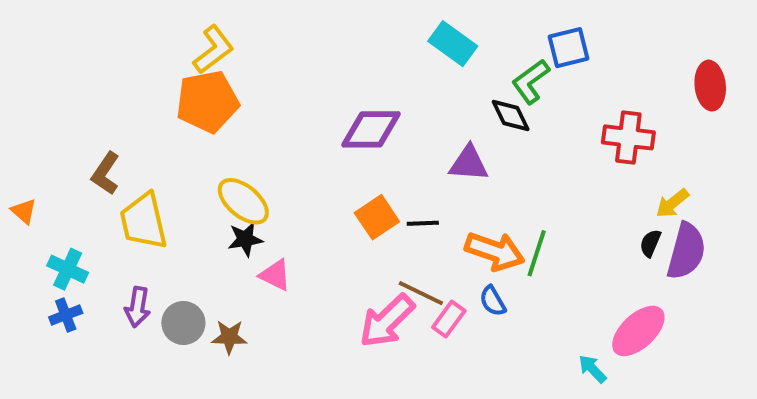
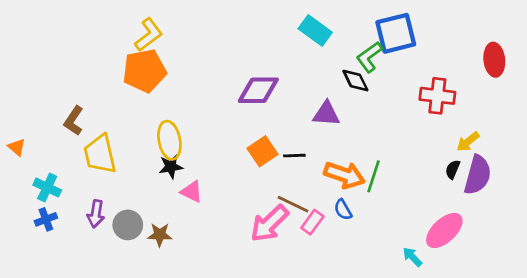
blue square: (569, 48) -> (396, 33), size x1.4
yellow ellipse: (243, 201) -> (169, 140), turned 39

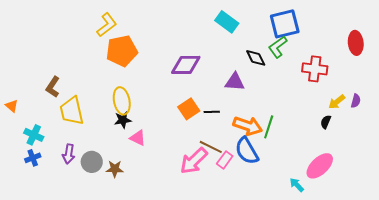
green L-shape: (369, 57) -> (278, 47), moved
orange pentagon: (144, 71) -> (122, 51), moved
purple semicircle: (478, 175) -> (356, 101), moved, size x0.5
blue semicircle: (343, 210) -> (247, 151), size x1.8

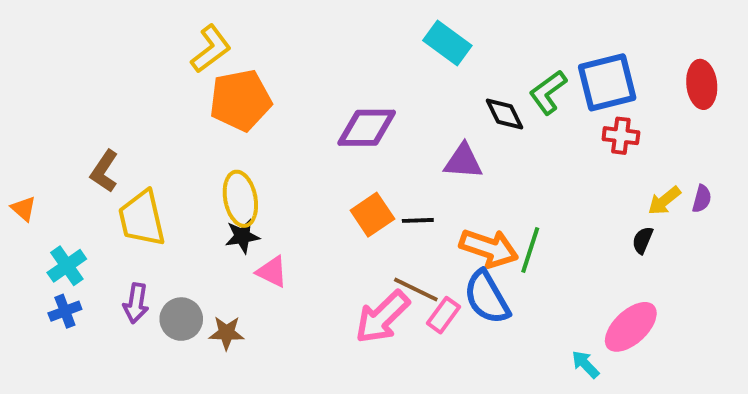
blue square: (285, 24) -> (607, 82), moved
red cross: (315, 69) -> (621, 136), size x0.7
cyan cross: (34, 135) -> (67, 266), turned 30

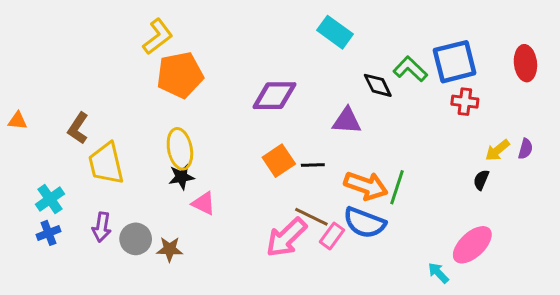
green L-shape: (548, 92) -> (410, 69), turned 80
orange triangle: (23, 209) -> (17, 121), moved, turned -36
blue semicircle: (487, 297) -> (365, 223), turned -39

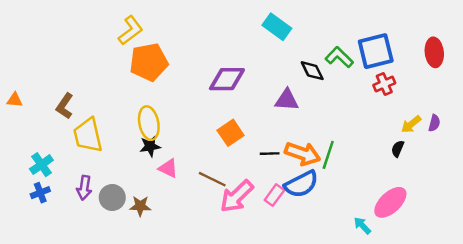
red cross: (465, 102) -> (384, 84), turned -30
black line: (313, 165) -> (270, 154), moved
brown line: (311, 217) -> (212, 179), moved
blue semicircle: (365, 223) -> (301, 184), turned -48

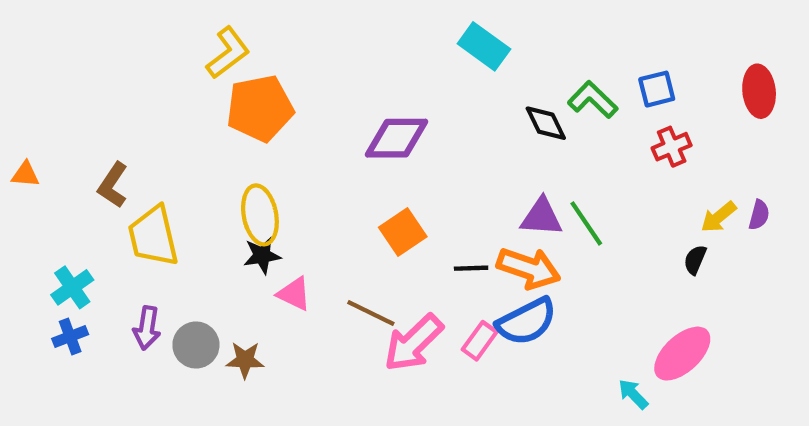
blue square: (376, 51) -> (657, 89), size x0.6
purple triangle: (287, 100) -> (541, 217), moved
green line: (328, 155) -> (586, 223), moved, turned -52

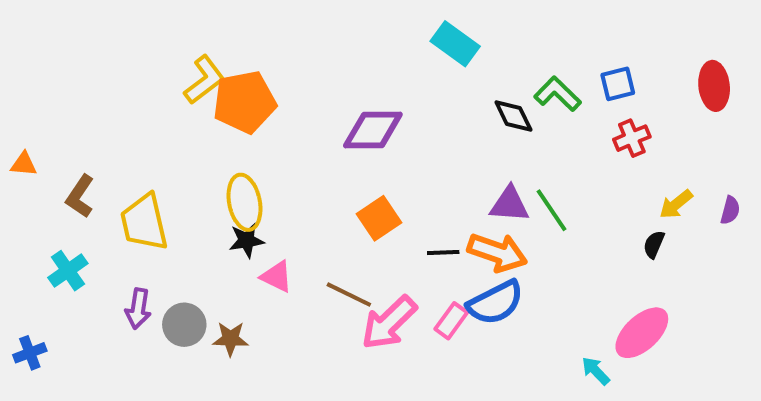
yellow L-shape: (228, 53) -> (204, 80), moved
brown L-shape: (113, 185) -> (80, 196), moved
purple semicircle: (759, 215) -> (730, 210), moved
blue cross: (70, 336) -> (30, 353), moved

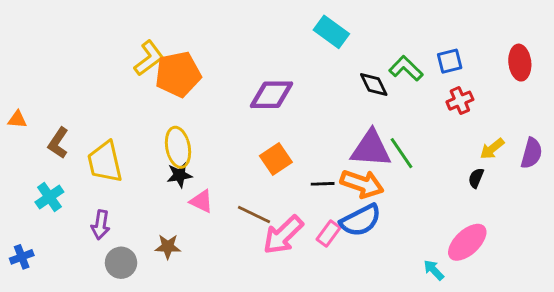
purple triangle: (509, 204) -> (371, 149), size x1.4
purple semicircle: (730, 210) -> (532, 153), size x1.5
gray circle: (184, 325) -> (121, 263), moved

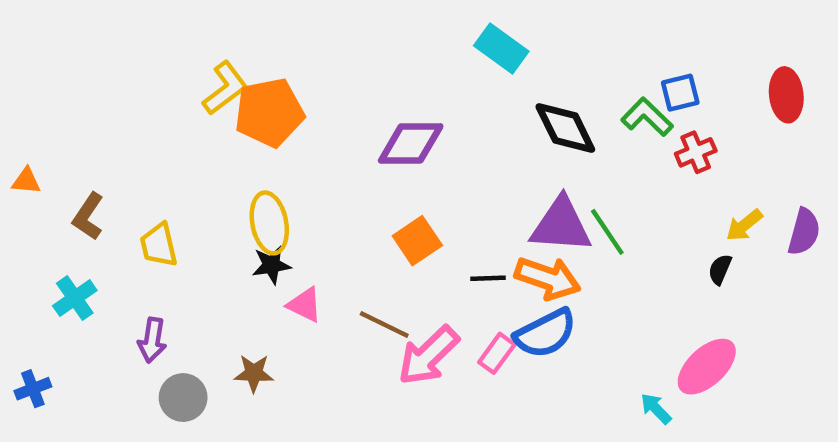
green L-shape: (406, 68) -> (647, 117), moved
black diamond: (374, 84) -> (565, 128), size x1.4
yellow trapezoid: (105, 162) -> (159, 245), size x0.7

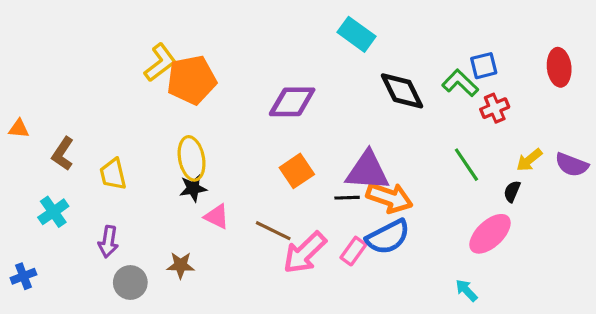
purple triangle: (561, 225) -> (367, 171), moved
green line: (607, 232) -> (466, 165), moved
purple semicircle: (804, 232) -> (572, 165), turned 96
pink ellipse: (707, 367) -> (490, 234), moved

